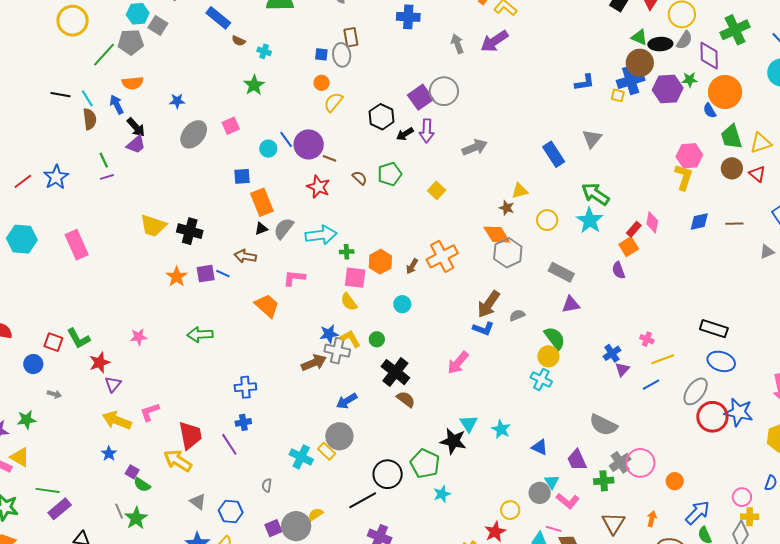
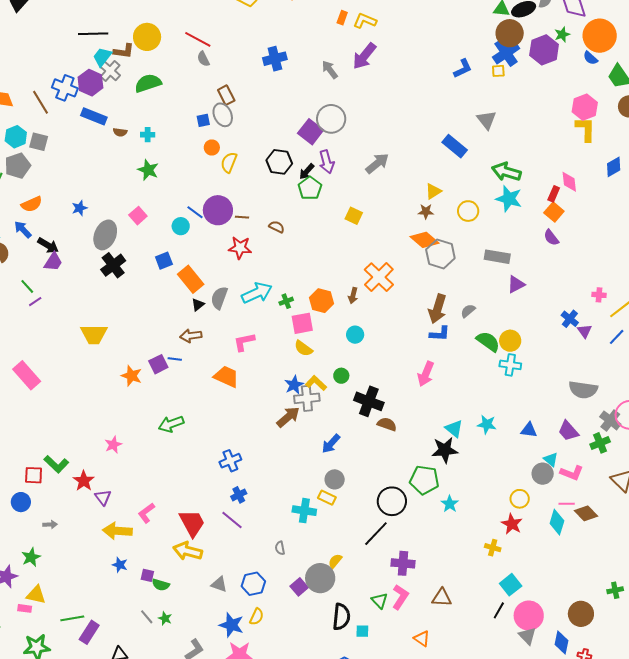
green pentagon: (390, 174) -> (310, 188), moved
black cross: (190, 231) -> (113, 265), moved, turned -35
green semicircle: (555, 338) -> (488, 342), moved
gray circle: (339, 436) -> (335, 479), size x0.7
green star: (136, 518) -> (165, 618), size x0.6

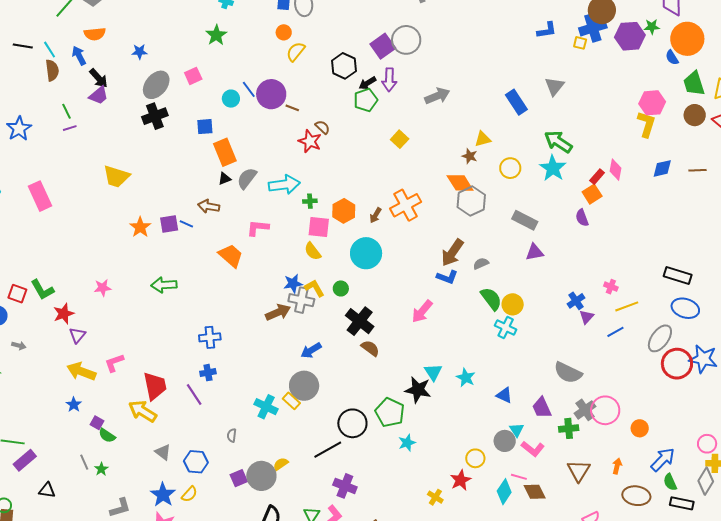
red star: (240, 248) -> (310, 141), moved
cyan circle: (355, 335) -> (366, 253), size x1.8
gray circle: (335, 479) -> (304, 386), size x1.5

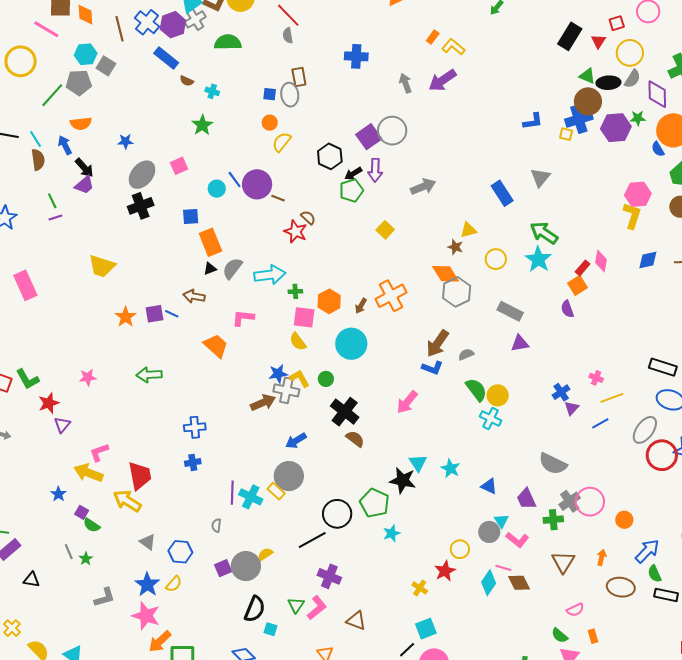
yellow arrow: (81, 371) -> (88, 473), moved
purple line: (194, 395) -> (232, 493), moved, turned 35

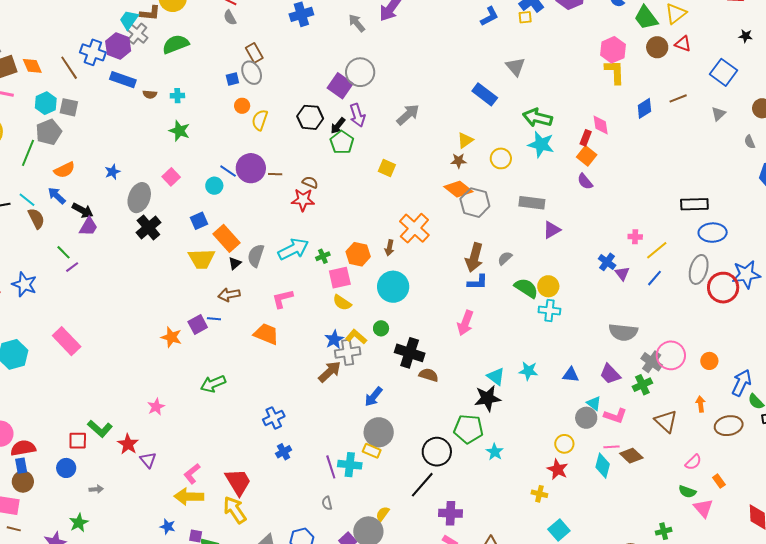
yellow trapezoid: (102, 266) -> (202, 259), moved
yellow arrow: (127, 501) -> (235, 510), turned 44

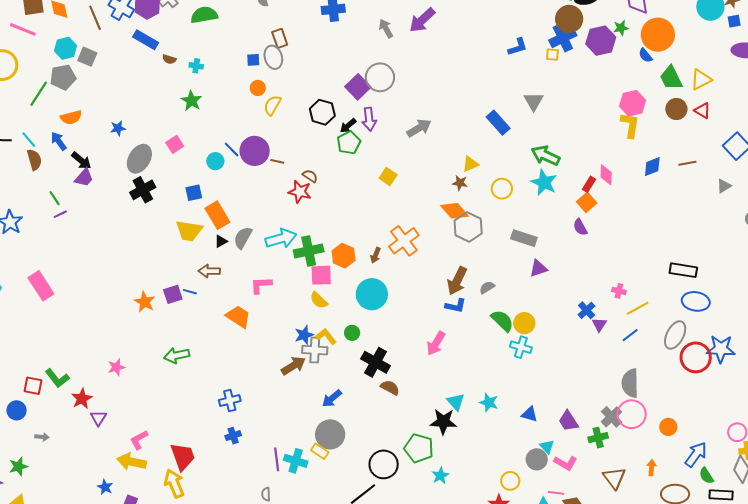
green cross: (323, 256) -> (309, 251), size x2.0
gray semicircle: (623, 332) -> (630, 383), moved, turned 72

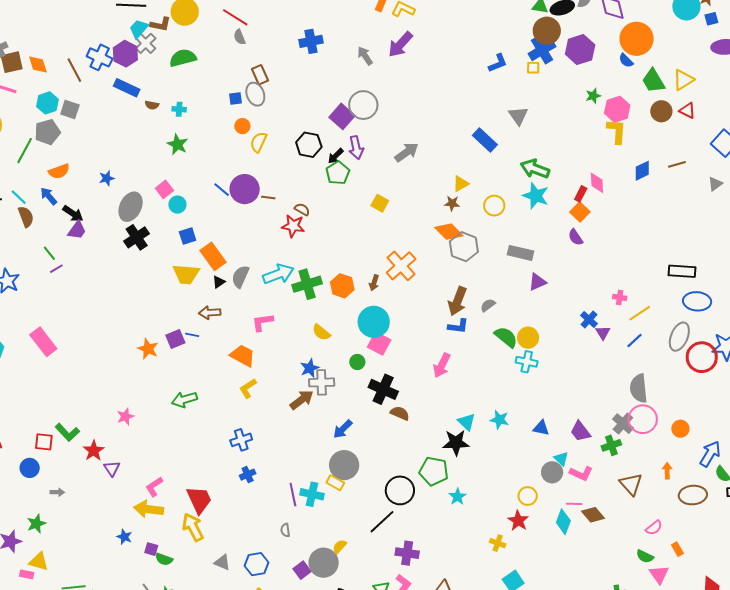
green star: (621, 28) -> (593, 96), moved
cyan circle: (215, 161) -> (177, 205), moved
pink square: (321, 275) -> (379, 343), moved, turned 35
yellow L-shape: (326, 336) -> (248, 388), moved, turned -80

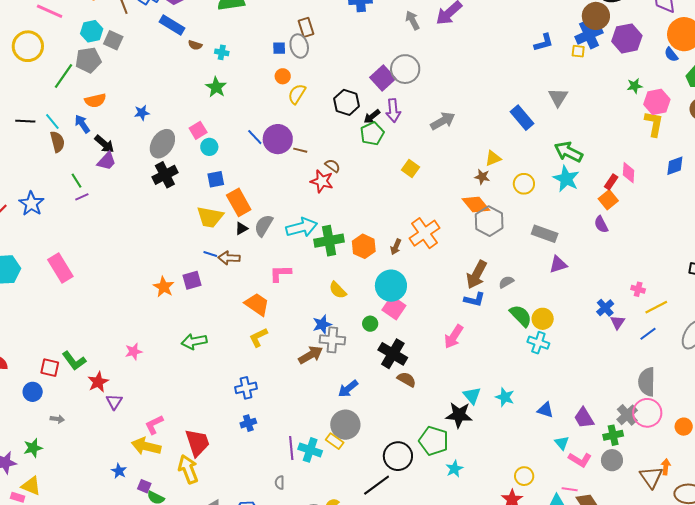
blue line: (192, 335) -> (210, 254), moved
gray circle: (552, 472) -> (612, 460), moved
brown triangle: (631, 484) -> (651, 477), moved

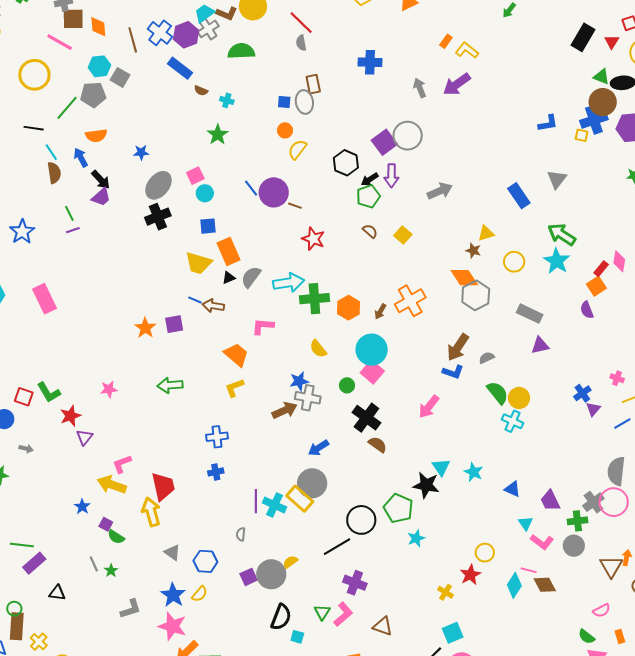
black line: (25, 121) -> (34, 128), moved
brown semicircle: (333, 166) -> (370, 231), moved
yellow rectangle: (335, 441) -> (300, 499), size x1.5

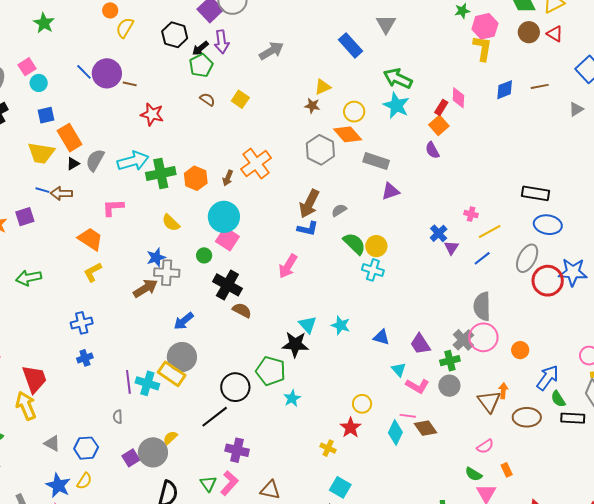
orange diamond: (464, 278) -> (348, 134), moved
cyan square: (453, 633) -> (340, 487), turned -30

